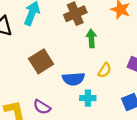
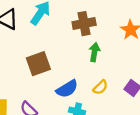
blue semicircle: (73, 79) -> (67, 89), turned -40

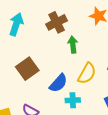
yellow semicircle: (100, 87) -> (87, 73), size x1.5

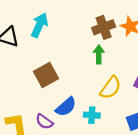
brown cross: (57, 22) -> (104, 27), moved
blue semicircle: (58, 83) -> (66, 107), moved

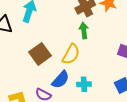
yellow semicircle: (111, 88) -> (71, 54), moved

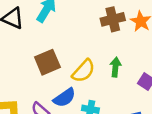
green arrow: (84, 31) -> (115, 67), moved

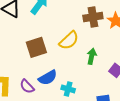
yellow semicircle: (83, 71) -> (69, 40), moved

